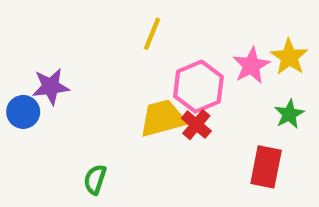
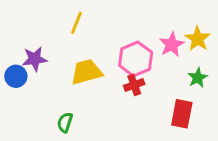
yellow line: (152, 34) -> (76, 23), moved
yellow trapezoid: (163, 118) -> (87, 72), moved
red cross: (196, 125) -> (134, 85), turned 30

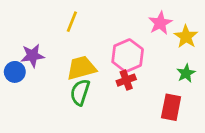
pink star: (172, 45) -> (160, 23), moved
green semicircle: (65, 122) -> (80, 92), moved, size x1.4

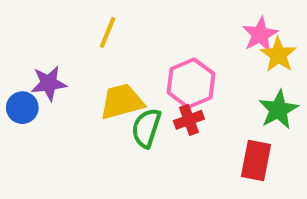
pink star: (160, 23) -> (260, 34), moved
green star: (186, 73) -> (278, 110), size x1.4
green semicircle: (80, 92) -> (146, 128), moved

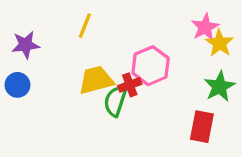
purple star: (49, 83) -> (26, 45), moved
red cross: (189, 120) -> (130, 85), moved

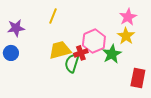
yellow star: (220, 43) -> (126, 36), moved
green star: (220, 87) -> (112, 54), moved
red rectangle: (202, 127) -> (138, 78), moved

